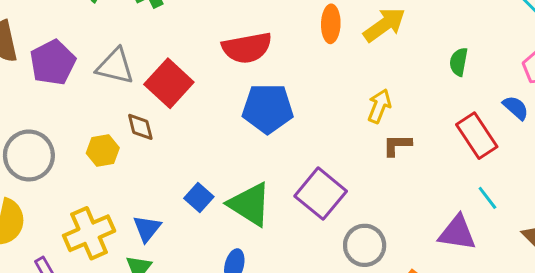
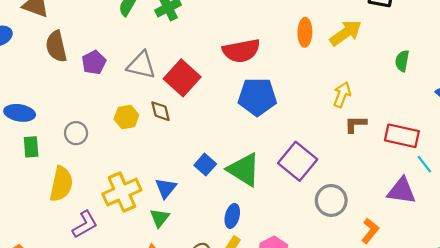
purple pentagon: (53, 62) -> (94, 62), size x0.7
red rectangle: (477, 136) -> (402, 136), moved, turned -44
yellow hexagon: (103, 150) -> (126, 117), moved
gray circle: (29, 155) -> (76, 133), size x0.6

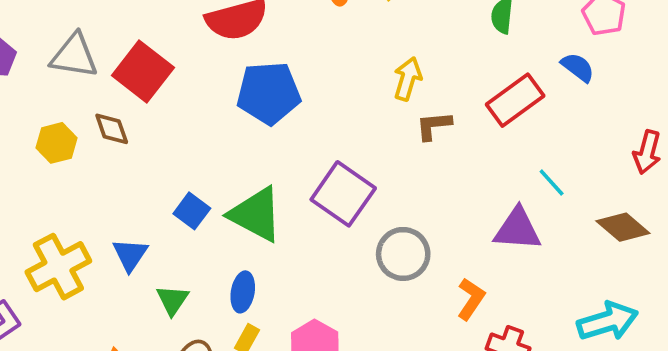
red rectangle: (402, 136) -> (515, 100), moved, turned -44
green triangle: (160, 218) -> (172, 300), moved

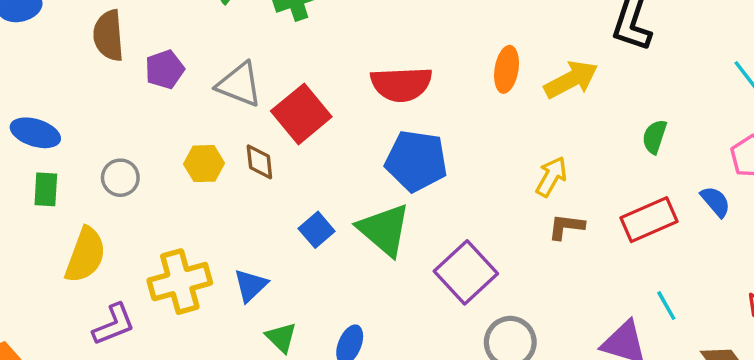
blue square: (192, 211) -> (317, 230), moved
green triangle: (256, 214) -> (384, 230), moved
green triangle: (172, 300) -> (281, 337), turned -32

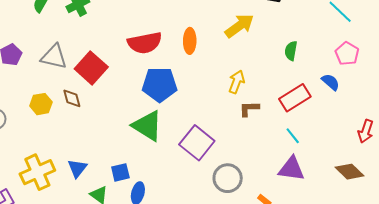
orange ellipse: (507, 69) -> (190, 41), moved
blue square: (317, 230) -> (120, 172), moved, turned 36
cyan line: (666, 306) -> (293, 136), moved

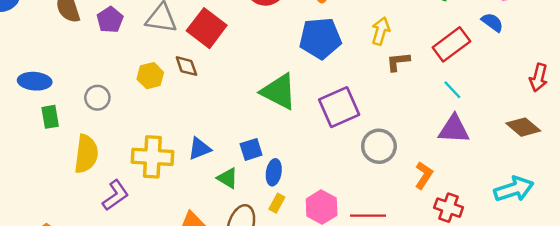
blue pentagon: (160, 85) -> (320, 38), moved
purple square: (197, 143) -> (339, 107), turned 32
blue triangle: (77, 168) -> (200, 149), turned 35
yellow cross: (37, 172) -> (152, 157), turned 32

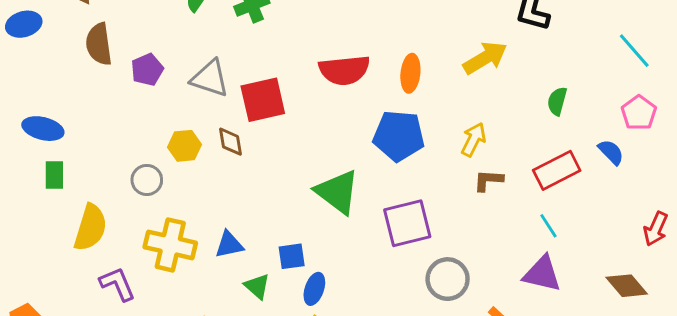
red square: (207, 28) -> (263, 100), turned 30
gray circle: (97, 98) -> (147, 180), moved
purple L-shape: (116, 195) -> (117, 284), turned -88

